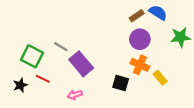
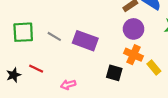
green square: (32, 56) -> (23, 32), moved, turned -30
purple rectangle: (81, 64) -> (85, 41), moved, turned -30

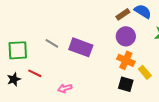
green square: (23, 32) -> (18, 50), moved
black square: (114, 73) -> (126, 84), moved

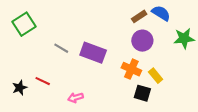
green square: (18, 50) -> (24, 24), moved, turned -30
orange cross: (126, 60) -> (131, 69), moved
yellow rectangle: (145, 72) -> (156, 76), moved

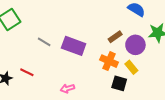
brown rectangle: (139, 16) -> (115, 37), moved
purple circle: (142, 41) -> (135, 45), moved
pink arrow: (76, 98) -> (67, 88), moved

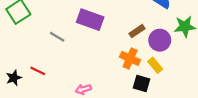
purple rectangle: (74, 46) -> (90, 20), moved

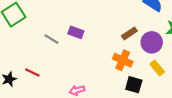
purple rectangle: (90, 20) -> (76, 32), moved, size x0.6
yellow rectangle: (155, 65) -> (157, 68), moved

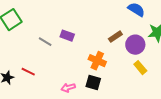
orange cross: (123, 60) -> (97, 61), moved
black square: (134, 85) -> (93, 83), moved

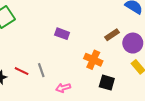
gray line: (45, 42) -> (41, 70), moved, turned 40
black square: (93, 83) -> (107, 83), moved

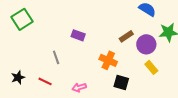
gray line: (41, 70) -> (56, 57), moved
red line: (22, 71) -> (45, 81), moved

